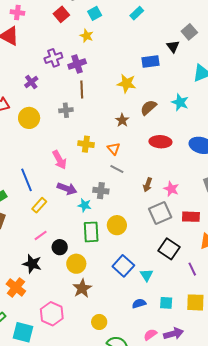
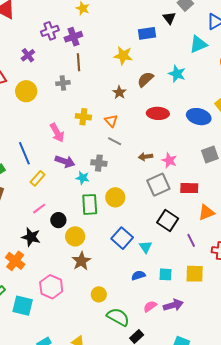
brown arrow: (148, 185) -> (145, 157), turned 64

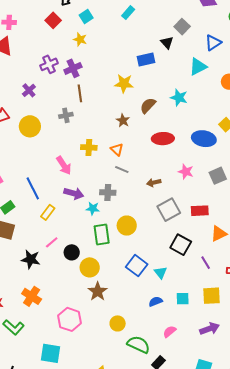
pink star: (169, 160) -> (186, 172), moved
black star: (31, 237) -> (31, 259), moved
purple arrow: (173, 305) -> (210, 329), moved
cyan square: (23, 306) -> (50, 353), moved

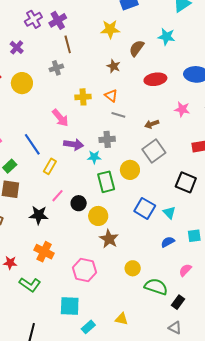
gray square: (169, 210) -> (154, 151), moved

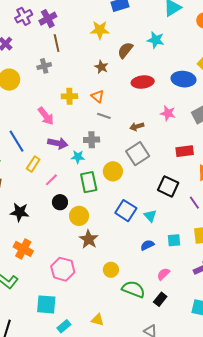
pink line: (58, 196) -> (51, 180), moved
black rectangle: (178, 302) -> (160, 299), moved

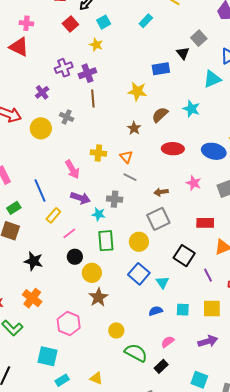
gray cross: (44, 66) -> (67, 117), moved, turned 32
yellow circle: (113, 171) -> (139, 242), moved

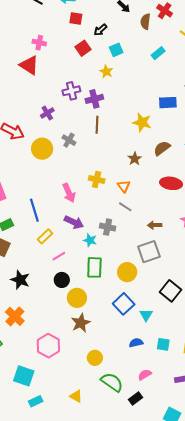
yellow triangle: (96, 378) -> (76, 396), moved

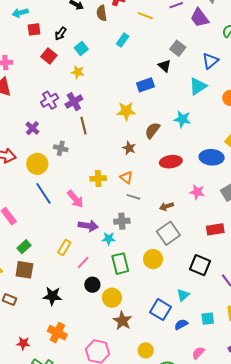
blue line: (34, 210) -> (43, 193), moved
blue square: (124, 304) -> (160, 310), moved
cyan triangle: (146, 315) -> (183, 295), turned 32

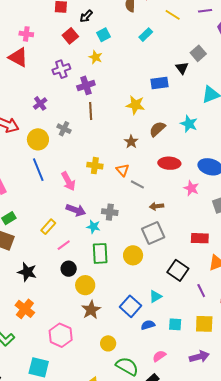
purple cross: (50, 100) -> (61, 69), moved
pink star: (197, 192) -> (191, 188), moved
gray line: (133, 197) -> (137, 184), moved

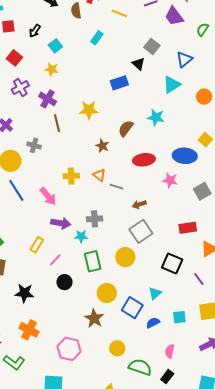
red square: (70, 36) -> (14, 58), moved
purple cross: (86, 85) -> (48, 99), turned -30
yellow star: (135, 105) -> (89, 110), moved
yellow circle: (85, 285) -> (107, 293), moved
pink semicircle: (159, 356) -> (170, 351), turned -32

